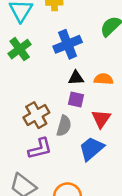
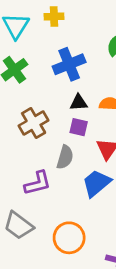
brown cross: (36, 115) -> (34, 123), moved

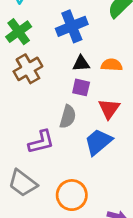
brown cross: (34, 123) -> (28, 69), moved

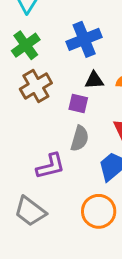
purple square: (81, 87) -> (78, 103), moved
orange circle: (72, 195) -> (99, 211), moved

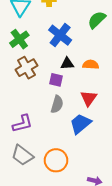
blue cross: (84, 39) -> (60, 35), turned -30
purple L-shape: (51, 166) -> (22, 124), moved
orange circle: (99, 211) -> (56, 160), moved

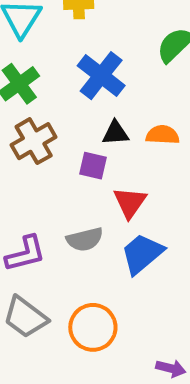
red triangle: (89, 98) -> (130, 202), moved
gray semicircle: (57, 104) -> (85, 239), moved, turned 60

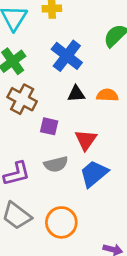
brown cross: (34, 141) -> (22, 99), turned -32
purple square: (93, 166) -> (49, 126), moved

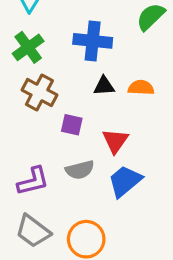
blue cross: (67, 56) -> (93, 41), turned -32

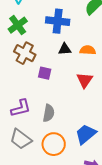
red triangle: (115, 141) -> (85, 80), moved
gray semicircle: (80, 170) -> (49, 113), moved, turned -66
blue trapezoid: (125, 181) -> (86, 134), moved

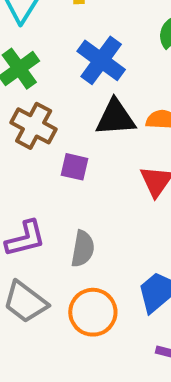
blue cross: (58, 21) -> (101, 60), turned 30
black triangle: (65, 49) -> (115, 118), size x1.5

